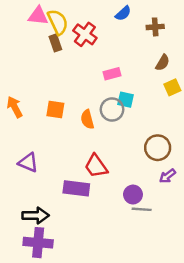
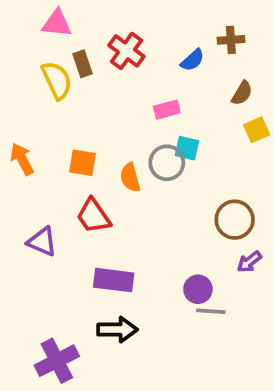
blue semicircle: (123, 13) -> (192, 60), moved
yellow semicircle: (58, 22) -> (57, 80), moved
red trapezoid: (96, 166) -> (93, 216), moved
black arrow: (36, 215) -> (117, 330), moved
purple cross: (38, 243) -> (57, 361), turned -32

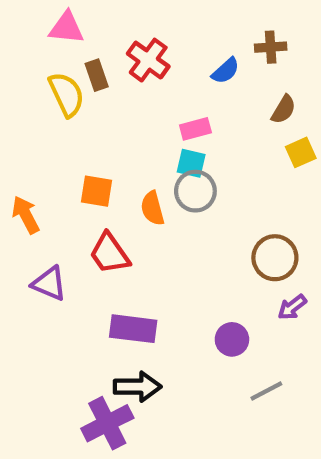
cyan square: (187, 148) -> (191, 163), moved
orange arrow: (22, 159) -> (26, 215), moved
gray line: (211, 311) -> (266, 391), moved, turned -32
purple cross: (57, 361) -> (107, 423), moved

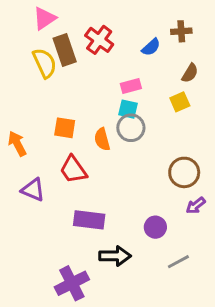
pink triangle: (66, 28) -> (45, 18), turned -40
brown rectangle: (97, 75) -> (65, 50), size x1.5
yellow square: (301, 152) -> (180, 102), moved
black arrow: (137, 387) -> (115, 256), moved

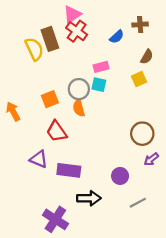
pink triangle: (45, 18) -> (72, 14), moved
orange square: (65, 128) -> (50, 99), turned -30
gray circle: (131, 128) -> (79, 89), moved
purple triangle: (33, 190) -> (39, 159), moved
purple cross: (72, 283) -> (55, 219), turned -30

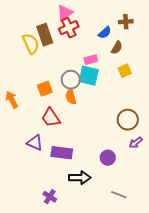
red cross: (77, 31) -> (69, 28), turned 30
brown semicircle: (147, 57) -> (117, 48), moved
cyan square: (99, 85) -> (89, 76), size x1.5
gray line: (138, 203) -> (119, 195), moved, turned 49
purple cross: (55, 219) -> (50, 197), size x0.6

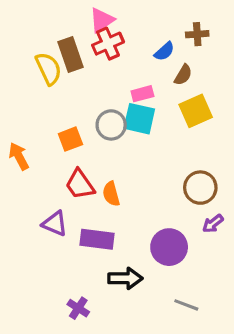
yellow square: (125, 71) -> (196, 111), size x1.5
orange semicircle: (71, 97) -> (111, 194), moved
purple circle: (108, 158) -> (169, 247), size x1.5

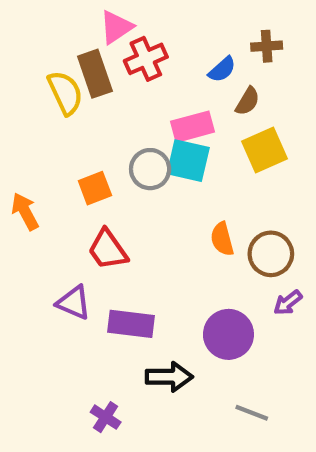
pink triangle: (102, 20) -> (116, 27), moved
pink rectangle: (142, 94) -> (192, 127), size x1.4
orange semicircle: (111, 194) -> (222, 239), moved

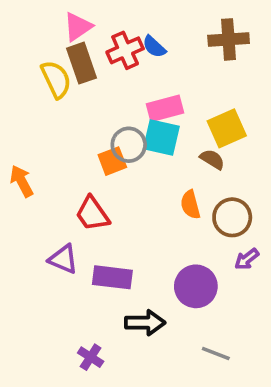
pink triangle: (116, 27) -> (78, 27), moved
brown cross: (267, 46) -> (229, 39), size x1.5
blue semicircle: (222, 69) -> (154, 47), moved, turned 85
brown semicircle: (248, 101) -> (212, 159), moved, turned -90
orange square: (95, 188) -> (112, 161), moved

